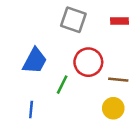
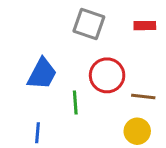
green line: (62, 85) -> (75, 103), turned -30

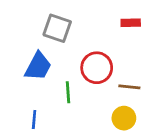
gray square: (89, 24) -> (57, 28), moved

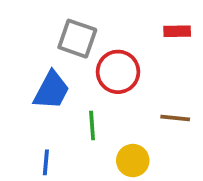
red circle: (97, 68) -> (118, 72), moved
yellow circle: (124, 118) -> (133, 161), moved

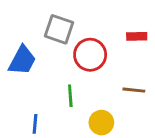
red rectangle: (177, 31) -> (137, 36), moved
blue trapezoid: (51, 90) -> (22, 60), moved

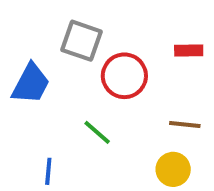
green line: (70, 96) -> (97, 132), turned -45
yellow circle: (101, 123) -> (173, 169), moved

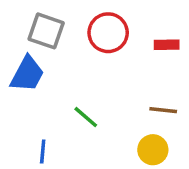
gray square: (81, 41) -> (46, 31), moved
red circle: (124, 76) -> (108, 33), moved

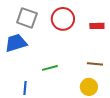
blue trapezoid: (27, 74) -> (16, 43), turned -135
green line: (86, 117) -> (50, 68), turned -56

